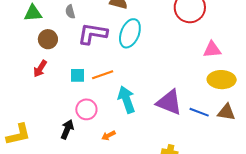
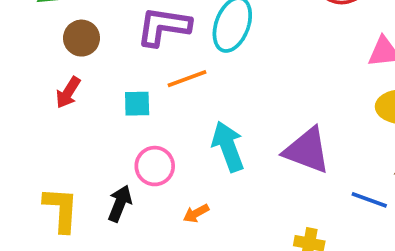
orange line: (103, 75) -> (187, 79), moved
blue line: (199, 112) -> (369, 200), moved
yellow L-shape: (18, 134) -> (61, 209), moved, turned -72

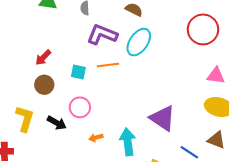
brown circle: (82, 38) -> (44, 85), moved
cyan arrow: (228, 147) -> (128, 142), moved
black arrow: (120, 203) -> (57, 123), turned 84

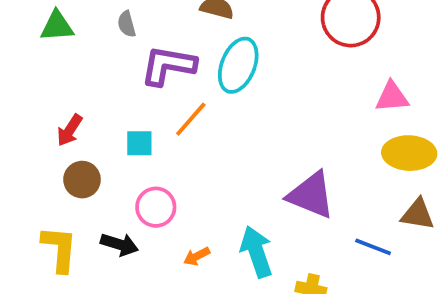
orange line: (108, 65) -> (191, 119), turned -30

